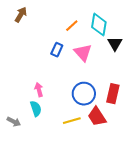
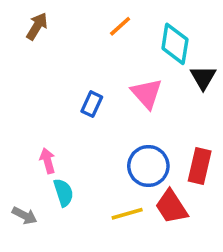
orange line: (72, 26) -> (120, 26), moved
blue rectangle: (57, 50) -> (92, 104), moved
pink arrow: (39, 90) -> (48, 161), moved

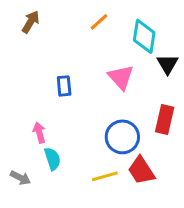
blue rectangle: (92, 104) -> (64, 86), moved, turned -30
red rectangle: (200, 166) -> (165, 119), moved

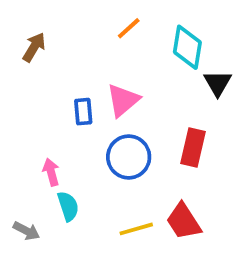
brown arrow: (31, 22) -> (34, 47), moved
pink triangle: (121, 77) -> (123, 100), moved, turned 32
red rectangle: (165, 119) -> (193, 148), moved
blue circle: (122, 137) -> (129, 157), moved

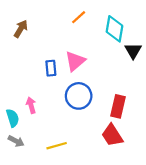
red rectangle: (193, 148) -> (118, 106), moved
cyan semicircle: (68, 206) -> (13, 118), moved
yellow line: (136, 229) -> (57, 146), moved

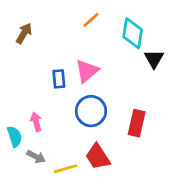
red trapezoid: (112, 135) -> (98, 157), moved
gray arrow: (16, 141) -> (36, 157), moved

